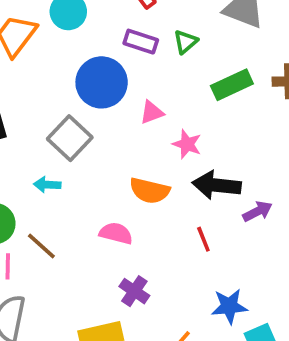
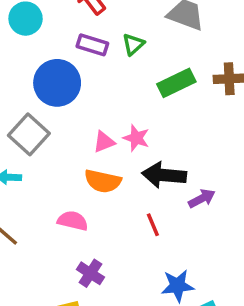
pink triangle: (152, 112) -> (104, 142), moved

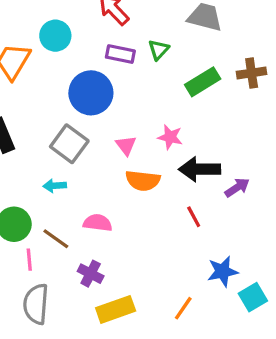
pink triangle: (104, 142) -> (126, 145), moved, turned -40
pink semicircle: (73, 221) -> (98, 223), moved
purple cross: (90, 273) -> (91, 274), moved

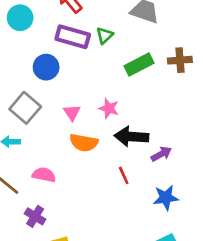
purple rectangle: (120, 54) -> (73, 37), size x1.4
blue circle: (91, 93) -> (46, 67), size x0.7
blue star: (223, 271) -> (166, 198), moved

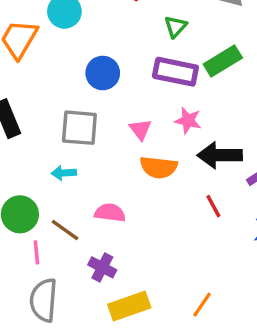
purple rectangle: (73, 37) -> (175, 72), moved
gray square: (25, 108) -> (79, 128), turned -32

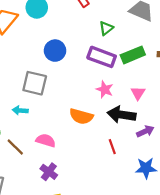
pink triangle: (140, 129) -> (138, 93), moved
purple cross: (102, 267) -> (49, 172), moved

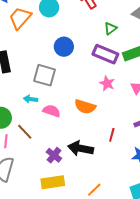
black arrow: (121, 115) -> (81, 148), moved
pink semicircle: (46, 140) -> (52, 111), moved
red line: (112, 147) -> (112, 135), turned 32

